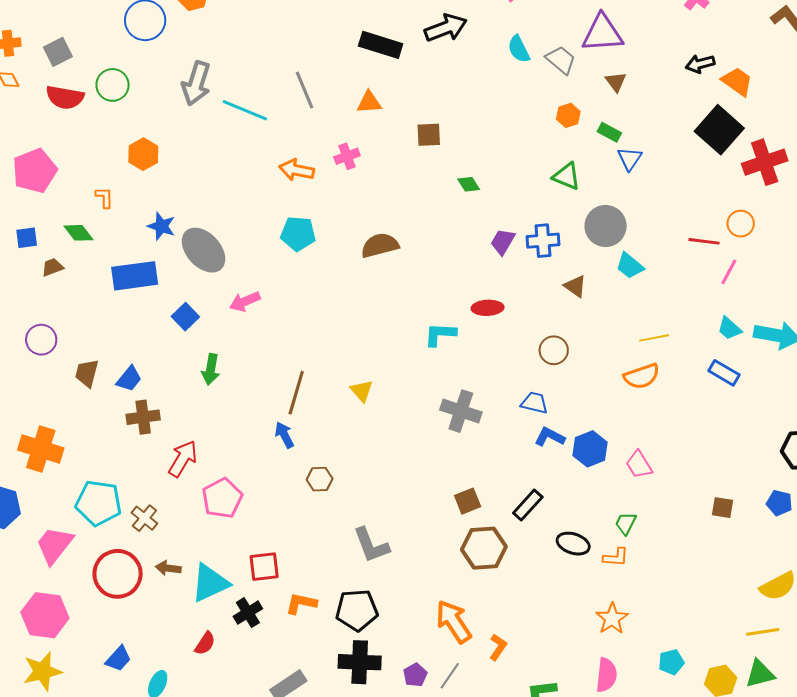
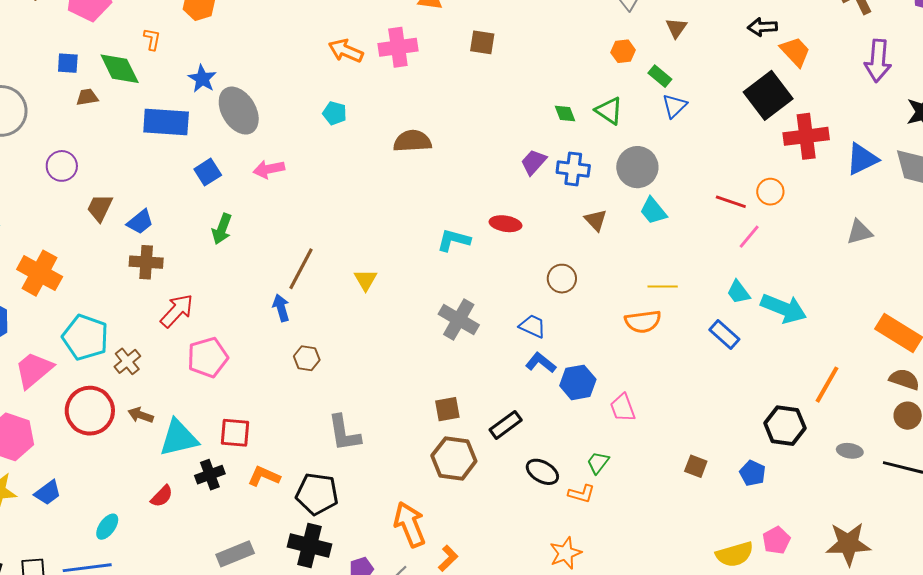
pink cross: (347, 156) -> (398, 47), size x1.5
green diamond: (469, 184) -> (565, 113), moved
green diamond: (78, 233) -> (120, 69), size x1.4
cyan pentagon: (298, 234) -> (335, 113), size x0.7
blue trapezoid: (118, 659) -> (48, 493), moved

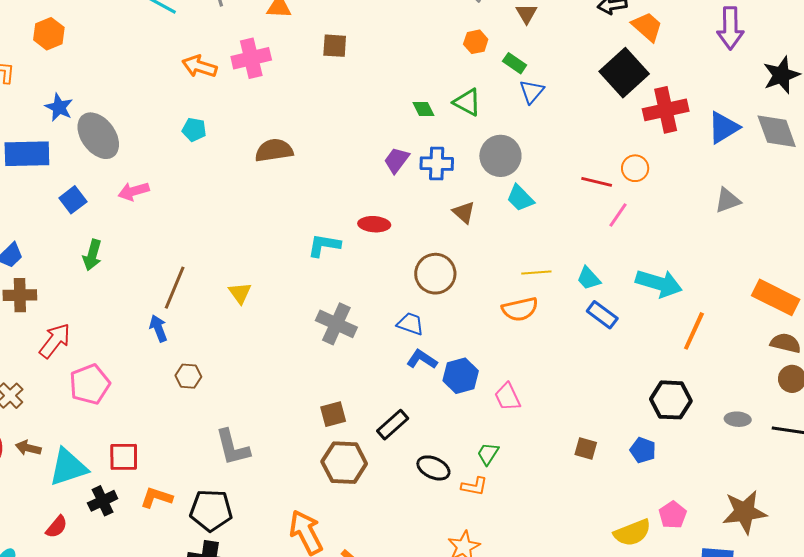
brown circle: (562, 279) -> (435, 274), size x1.4
cyan trapezoid: (738, 292) -> (589, 278), moved
orange line: (827, 385) -> (694, 331), moved

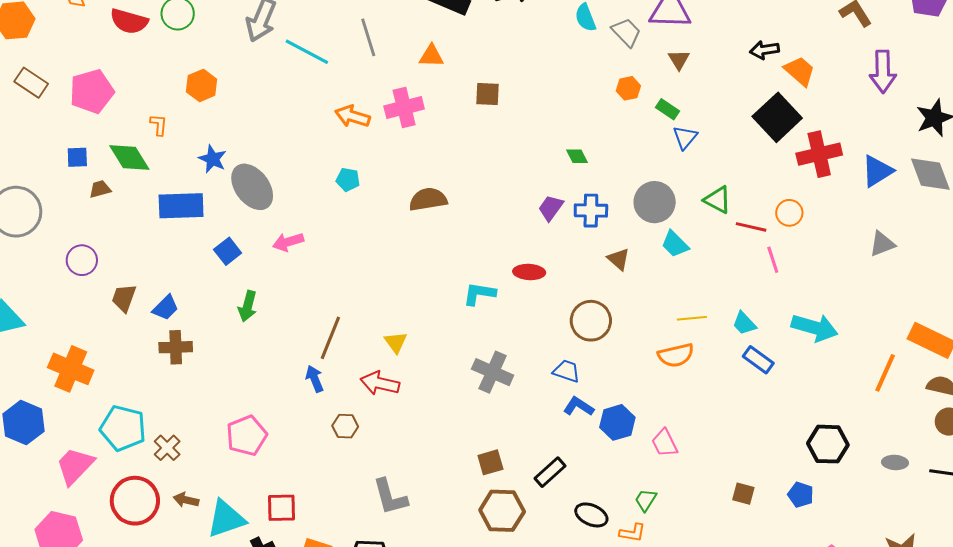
green triangle: (467, 102) -> (718, 200), moved
pink line: (618, 215) -> (773, 260), turned -52
orange line: (694, 331) -> (885, 373), moved
red arrow: (55, 341) -> (380, 383), moved, turned -114

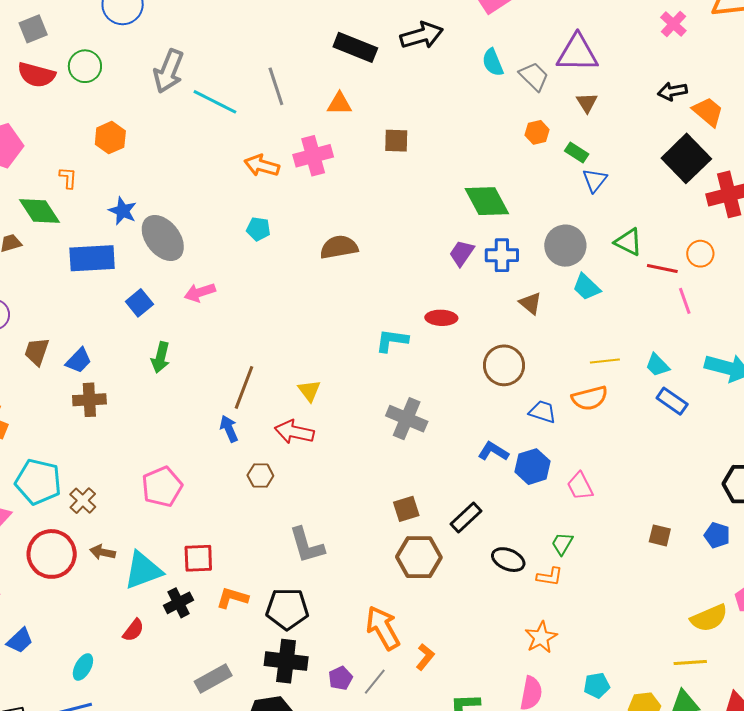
green diamond: (577, 156) -> (487, 201), size x2.0
blue trapezoid: (567, 371) -> (542, 412), moved

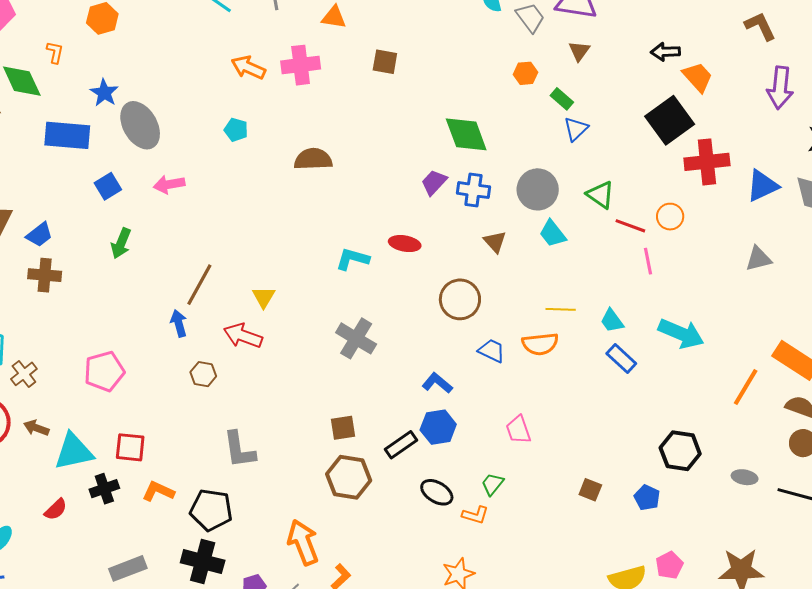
blue hexagon: (532, 467) -> (438, 427), moved

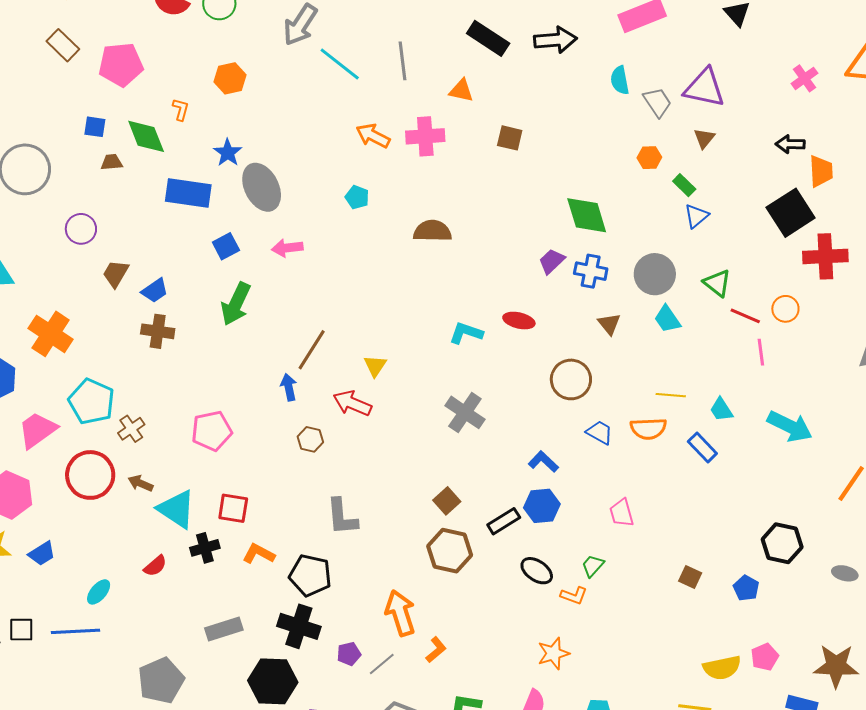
orange trapezoid: (698, 77) -> (821, 171), turned 36
green arrow: (121, 243) -> (236, 304), size x1.4
blue rectangle: (621, 359) -> (702, 448), moved
brown square: (343, 428) -> (447, 501), turned -36
cyan triangle: (74, 451) -> (177, 509), turned 42

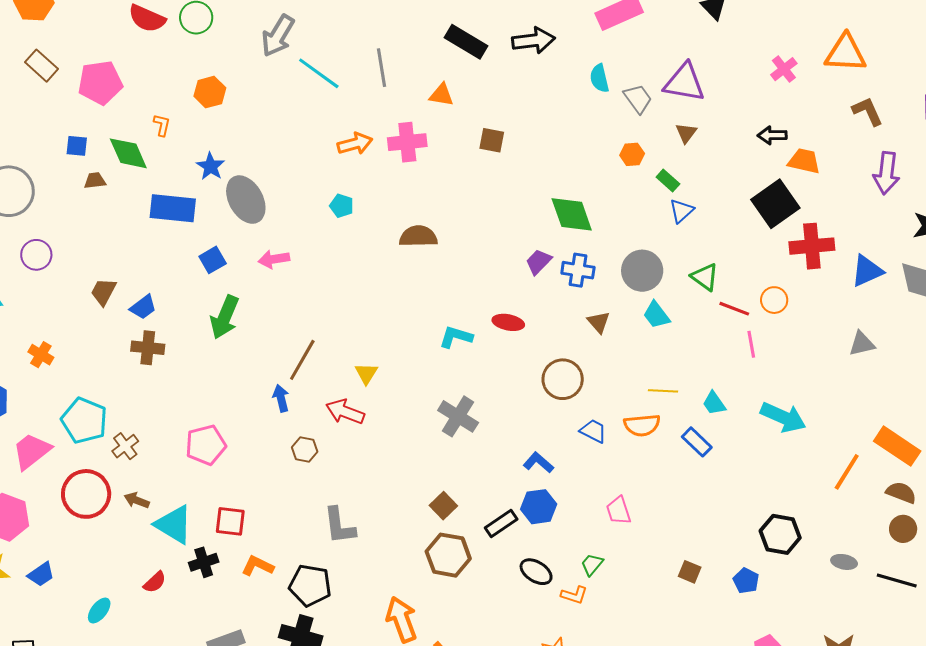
orange arrow: (373, 136) -> (355, 144), turned 140
orange trapezoid: (821, 171) -> (804, 161), turned -72
purple circle: (81, 229) -> (36, 255), moved
orange cross: (51, 334) -> (41, 355), size x0.6

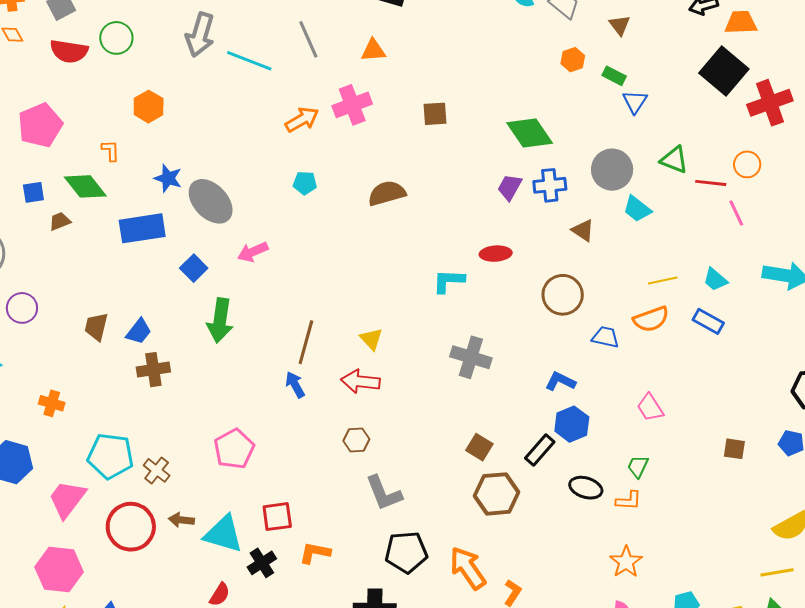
brown square: (492, 140) -> (435, 114), moved
brown hexagon: (305, 449) -> (356, 440), moved
black pentagon: (310, 585) -> (406, 552), moved

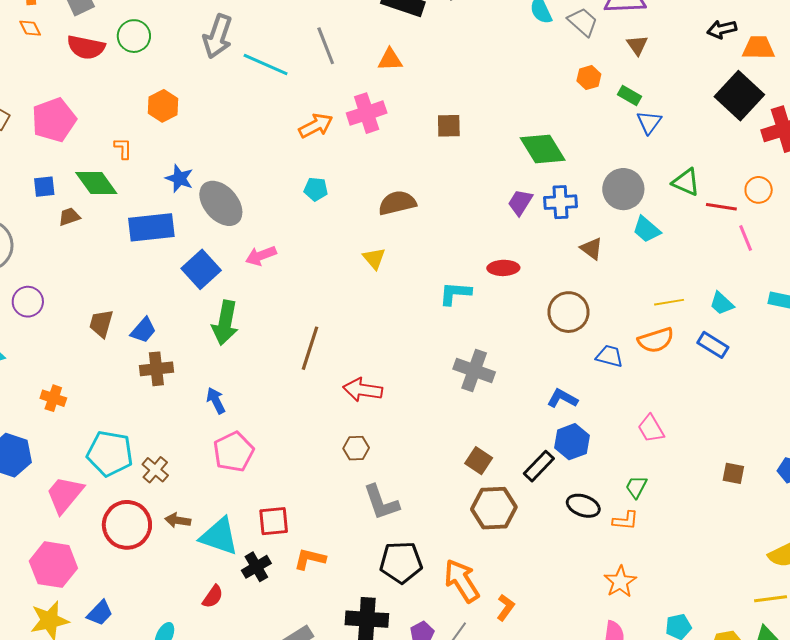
blue square: (194, 268) -> (201, 269), size x1.4
yellow triangle: (371, 339) -> (374, 258), moved
blue arrow: (295, 385) -> (216, 401), moved

